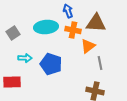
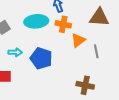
brown triangle: (96, 23) -> (99, 17), moved
gray line: (100, 63) -> (96, 51), moved

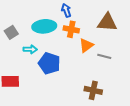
gray line: (96, 51) -> (104, 56), turned -64
cyan arrow: (15, 52) -> (30, 49), moved

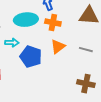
orange triangle: (86, 45) -> (58, 47), moved
brown cross: (93, 90) -> (86, 84), moved

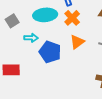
orange cross: (53, 23) -> (72, 18), turned 35

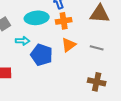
orange cross: (72, 18) -> (64, 21), turned 35

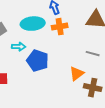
orange triangle: (69, 45) -> (77, 74), moved

